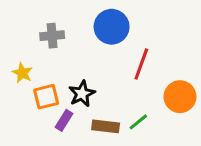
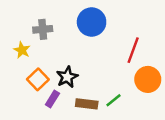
red line: (141, 64) -> (133, 50), moved
yellow star: (22, 73) -> (22, 50), moved
orange square: (46, 97) -> (38, 79), turned -30

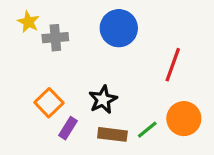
yellow star: (22, 50) -> (28, 22), moved
black star: (67, 77) -> (103, 100), moved
orange circle: (148, 79) -> (184, 119), moved

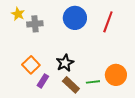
red line: (173, 65) -> (108, 22), moved
green line: (147, 130) -> (93, 82), turned 32
brown rectangle: (112, 134) -> (71, 85), turned 36

